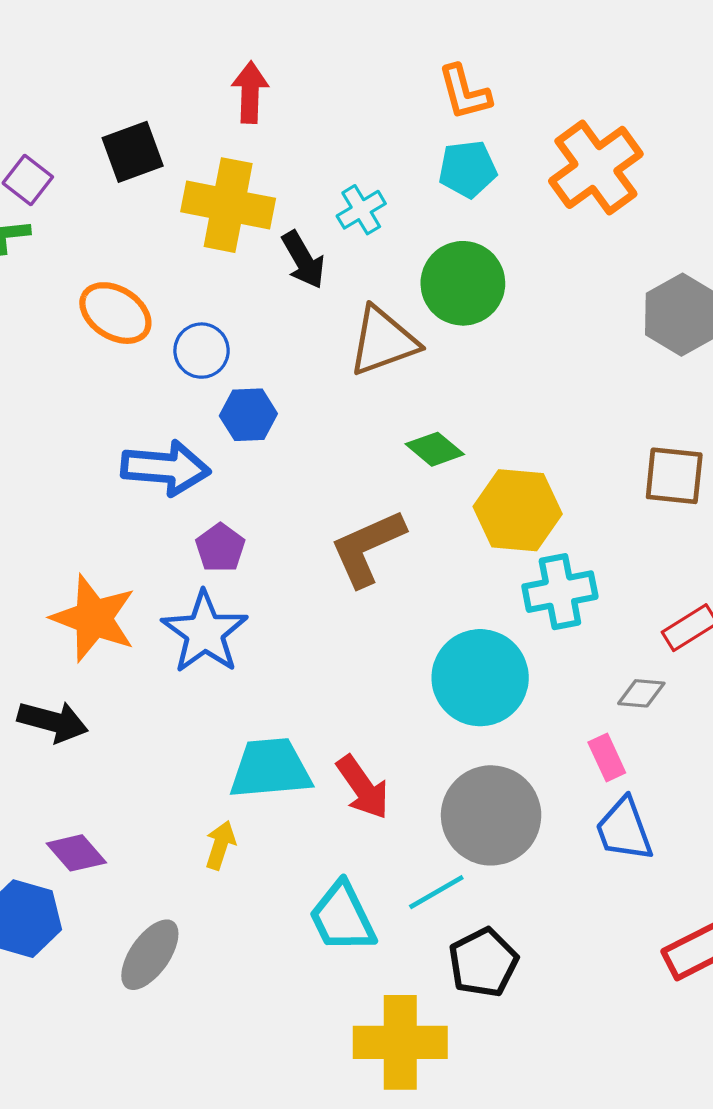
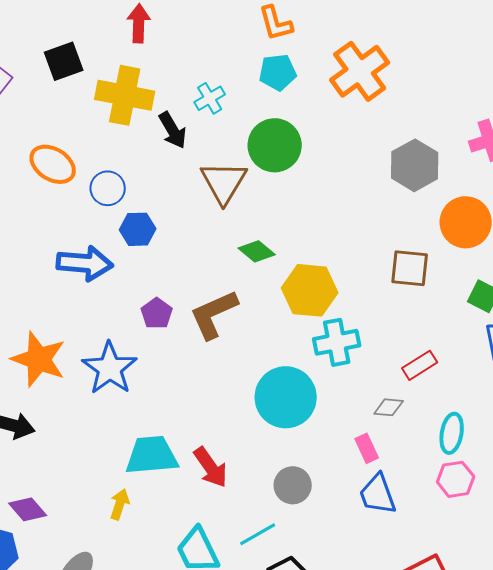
brown triangle: (383, 341) -> (224, 182), turned -39
purple pentagon: (220, 548) -> (157, 313), moved
gray circle: (491, 815) -> (293, 485), size x0.6

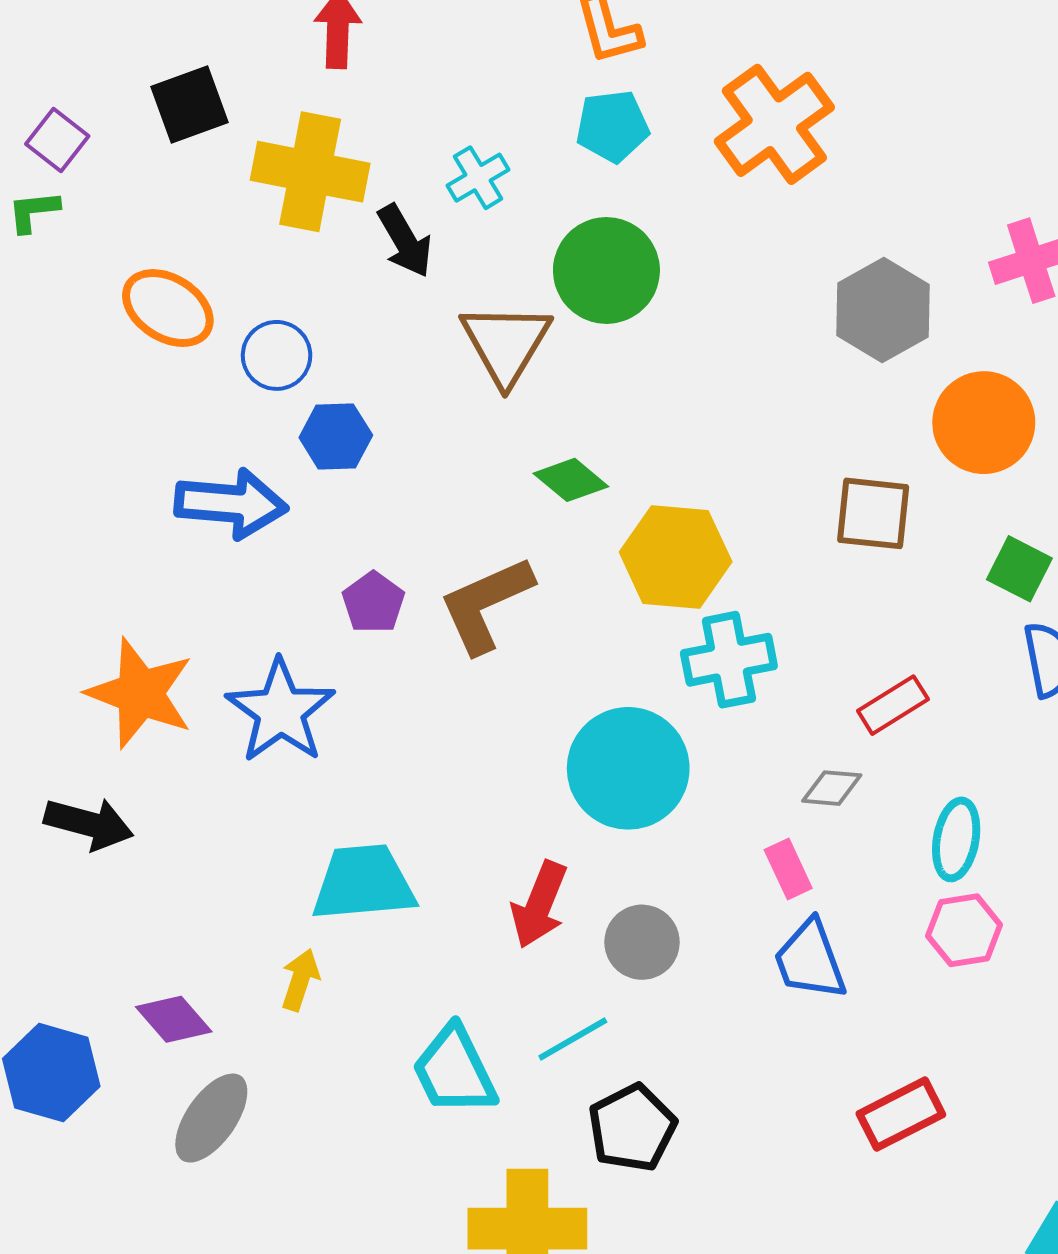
red arrow: (211, 467) -> (539, 905), moved, turned 57
purple diamond: (28, 509) -> (174, 1019), moved

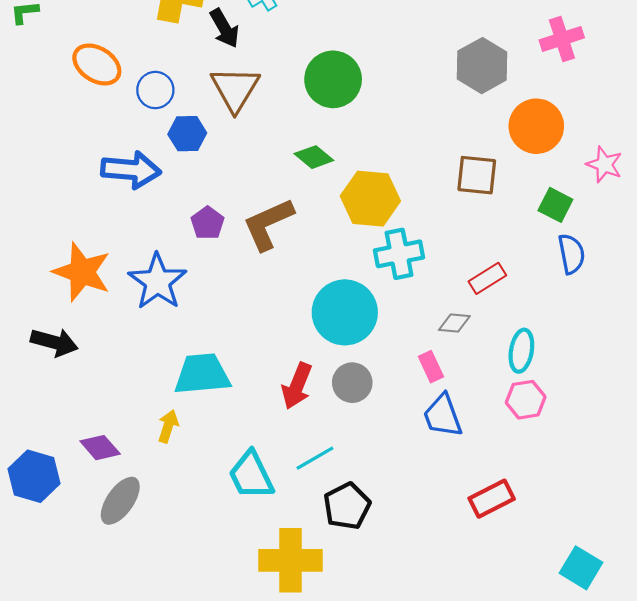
green circle: (606, 270) -> (333, 79), moved
brown triangle: (506, 344) -> (235, 89), moved
gray circle: (642, 942) -> (352, 383), moved

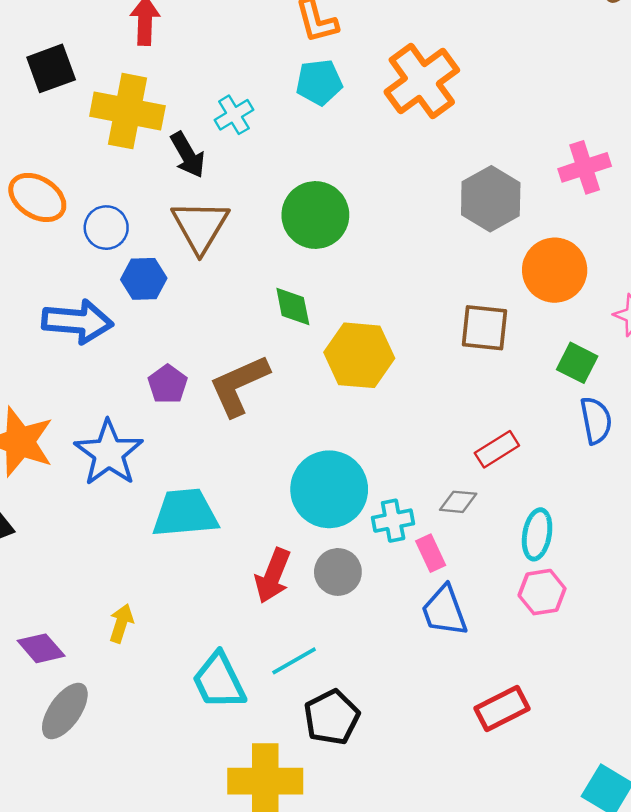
green diamond: (314, 157) -> (293, 306), turned 39
cyan cross: (399, 254) -> (393, 521), moved, size x0.7
cyan trapezoid: (202, 374) -> (185, 513), moved

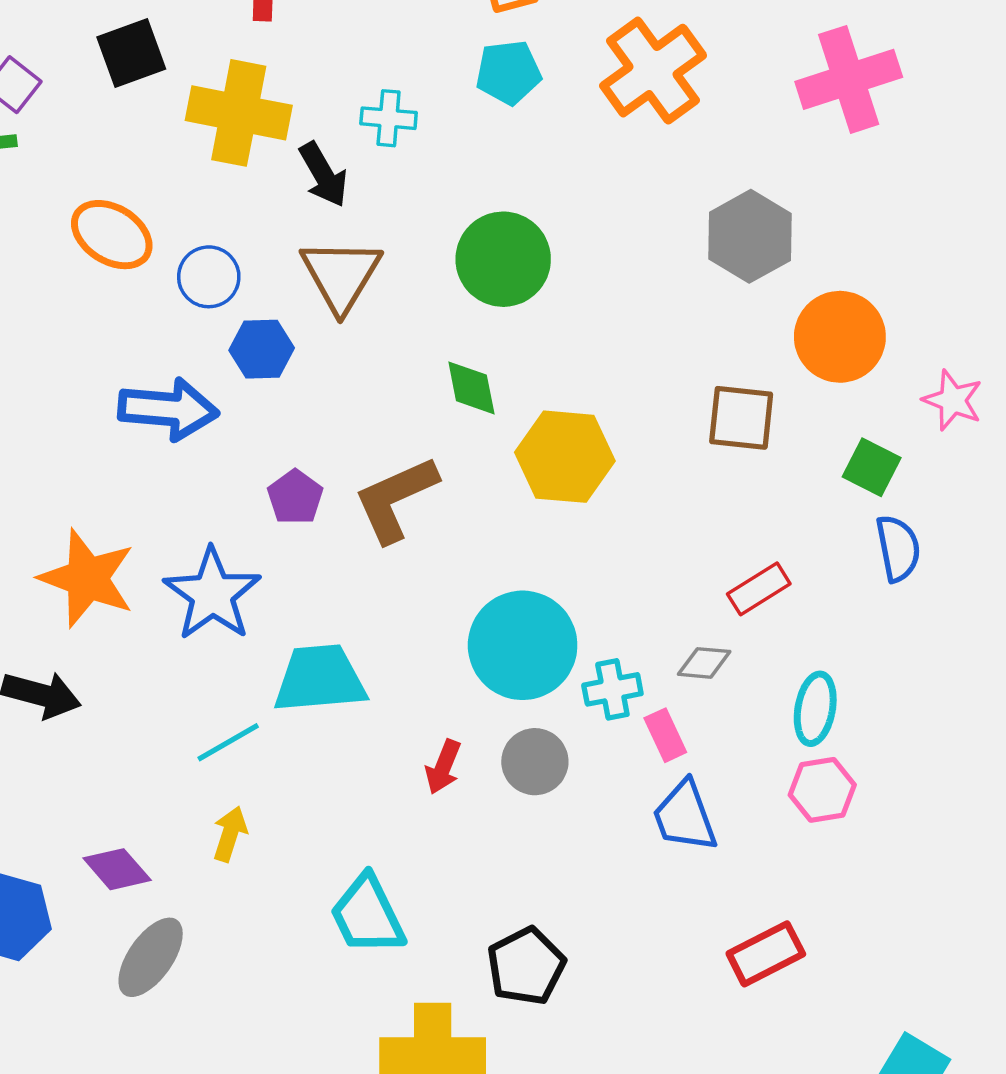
cyan cross: (234, 115) -> (389, 118), turned 36
pink cross: (585, 167) -> (849, 79), moved, size x1.4
red arrow: (273, 576) -> (443, 767), size x0.7
cyan line: (294, 661) -> (228, 742), moved

